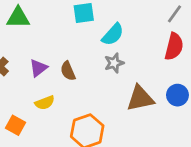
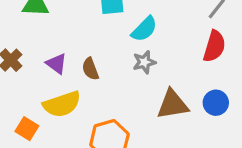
purple triangle: (38, 68) -> (56, 64), turned -48
yellow semicircle: (45, 103) -> (62, 104), size x1.6

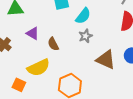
purple triangle: (56, 64) -> (33, 33), moved
brown triangle: (173, 104) -> (106, 60), turned 40

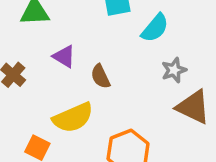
gray star: (85, 36) -> (174, 70), moved

